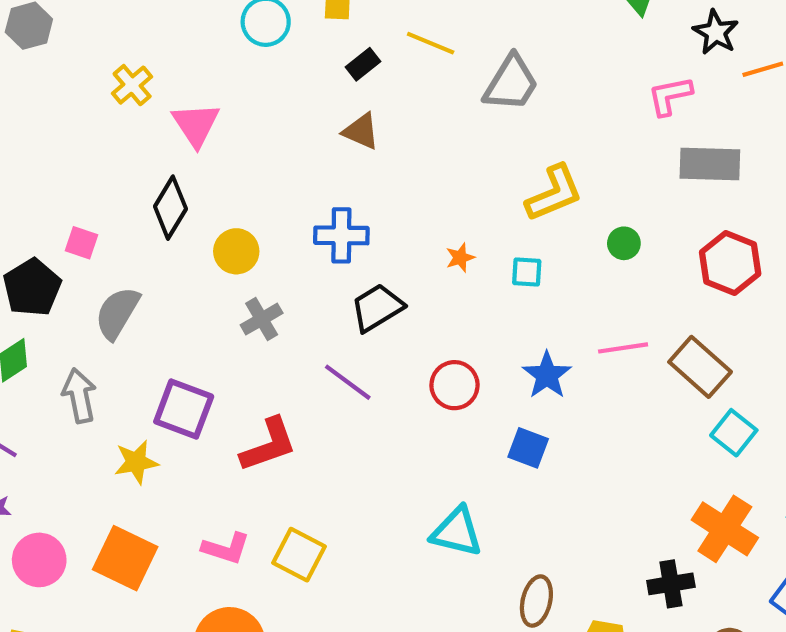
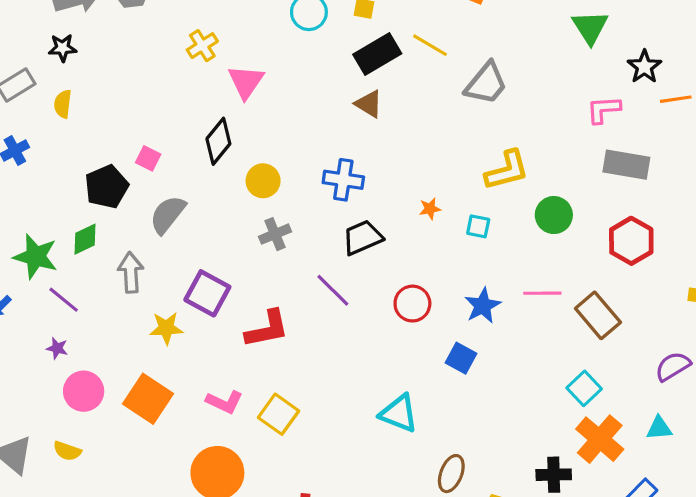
black rectangle: (363, 64) -> (377, 54), size x1.8
green circle: (624, 243) -> (554, 215), size x1.5
cyan square: (734, 433) -> (584, 388), moved

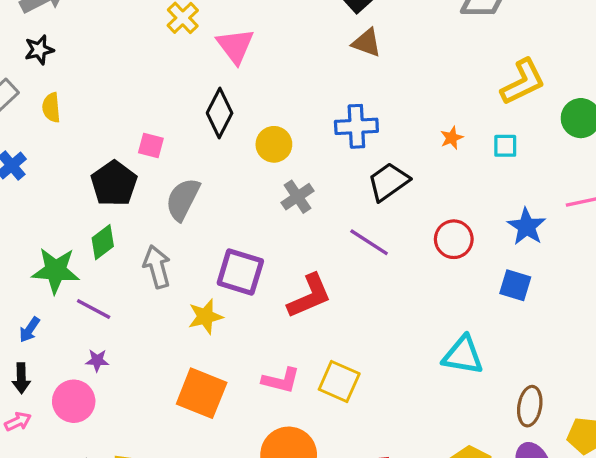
pink circle: (84, 391) -> (74, 401), moved

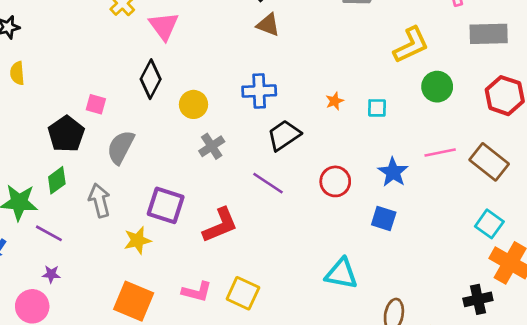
yellow L-shape: (523, 82) -> (411, 45), moved

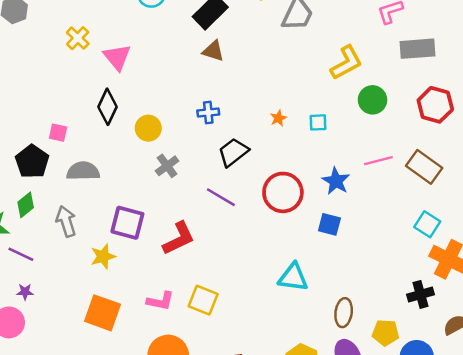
blue cross: (259, 91) -> (208, 113), size x0.7
gray semicircle: (121, 147) -> (83, 171), turned 64
red circle: (335, 181) -> (283, 192), size x1.4

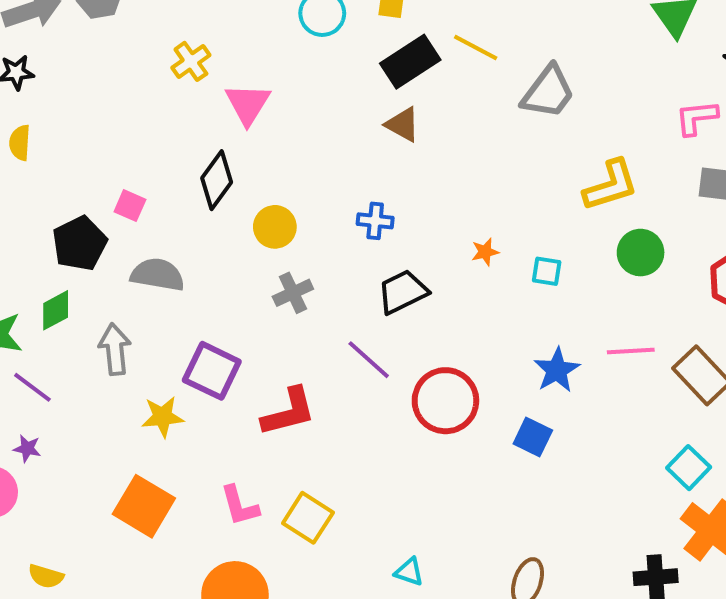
red circle: (283, 192) -> (445, 401), moved
cyan triangle: (293, 277) -> (409, 572), moved, size x0.6
pink L-shape: (160, 301) -> (240, 506), turned 52

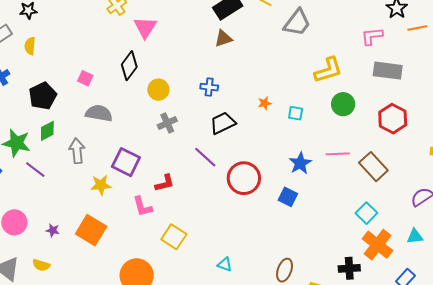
brown triangle: (403, 125) -> (223, 38), turned -48
black pentagon: (80, 243) -> (43, 96), moved
red L-shape: (289, 412) -> (165, 183), size x0.7
purple star: (27, 448) -> (53, 230), moved
pink L-shape: (240, 506) -> (142, 207), moved

